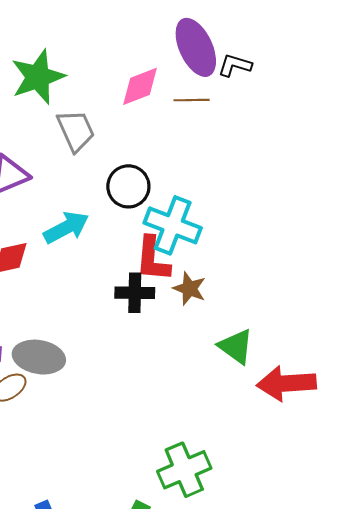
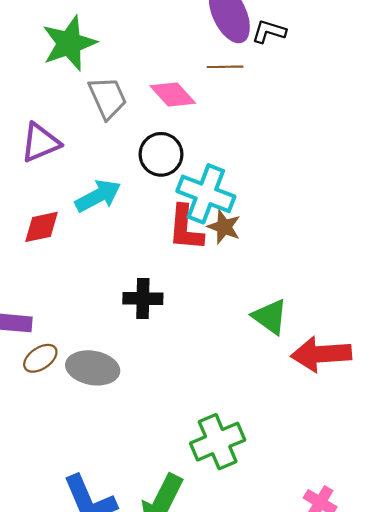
pink diamond: (140, 86) -> (173, 95), moved, turned 69
brown star: (190, 289) -> (224, 227), moved
black cross: (135, 293) -> (143, 298), moved
gray ellipse: (39, 357) -> (93, 368), moved

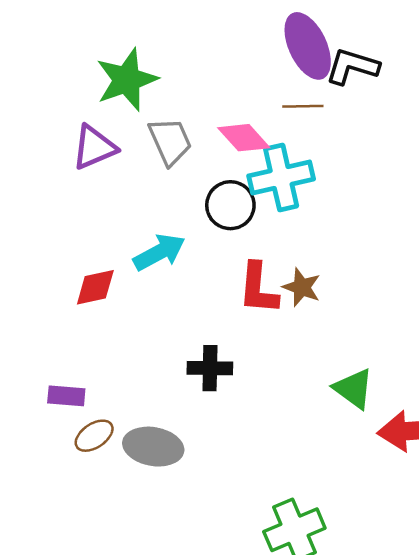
black L-shape: (269, 32) -> (352, 66), size x1.4
purple triangle: (40, 143) -> (94, 147), moved
cyan cross: (206, 194) -> (281, 177), moved, turned -34

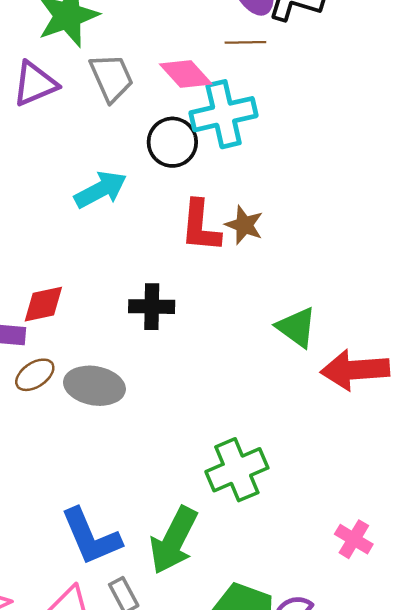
red diamond: (95, 287) -> (43, 304), moved

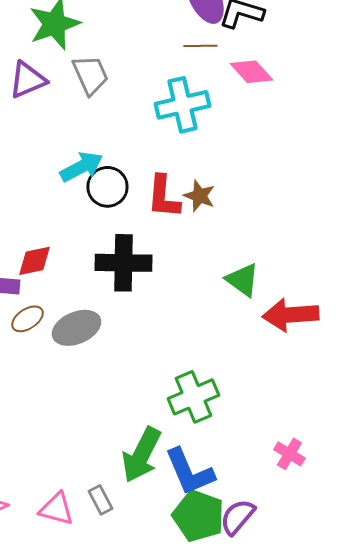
pink diamond: (186, 74) -> (251, 72), moved
black circle: (172, 142) -> (107, 187), moved
black cross: (152, 307) -> (123, 263), size x1.5
gray ellipse: (94, 386) -> (76, 328), turned -33
blue L-shape: (91, 537) -> (189, 472), moved

